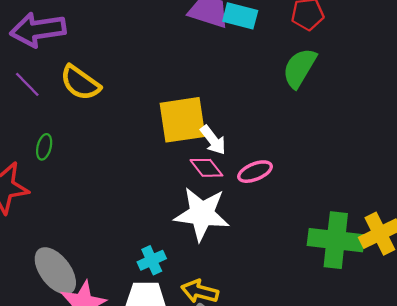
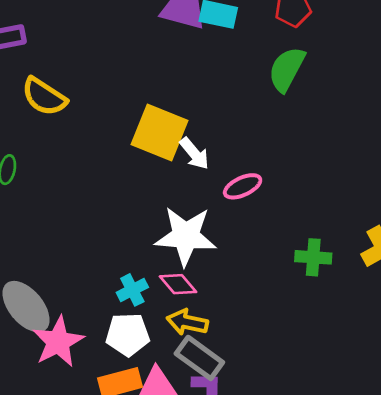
yellow square: (182, 120) -> (160, 133), turned 33
pink diamond: (206, 168) -> (178, 284), moved
green cross: (336, 240) -> (313, 257), moved, size x0.6

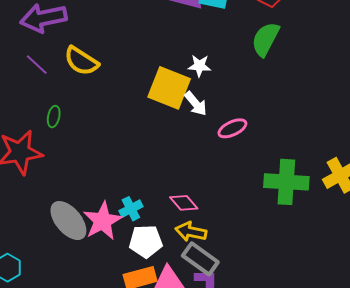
white star: (186, 236) -> (199, 66), moved, size x0.5
green cross: (313, 257) -> (286, 182), size x1.6
cyan cross: (132, 290) -> (131, 209), moved
pink star: (58, 342) -> (103, 221), moved

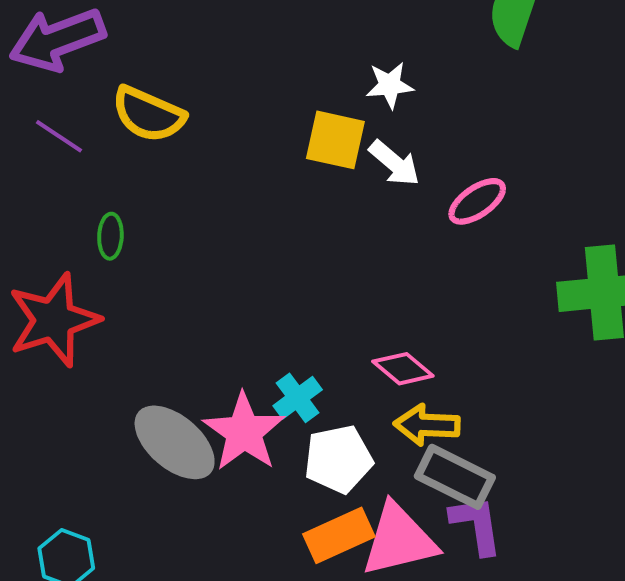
yellow square: (169, 88) -> (335, 140), size x0.7

